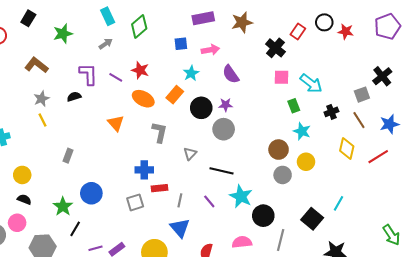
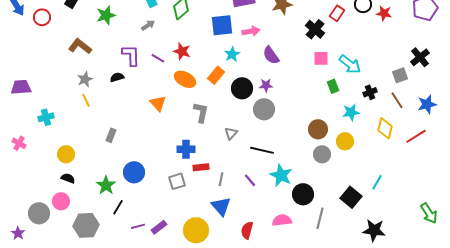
blue square: (181, 44) -> (222, 25), size x1.6
cyan star: (302, 131) -> (351, 112), moved, turned -30

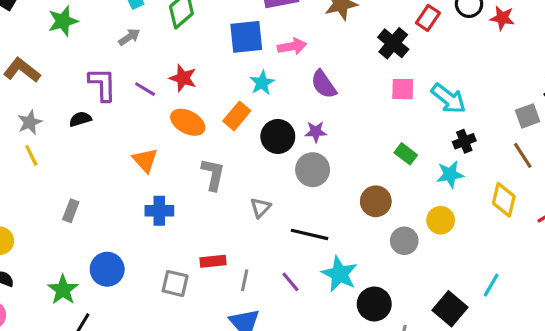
green rectangle: (333, 86) -> (406, 154), moved, turned -32
black cross: (370, 92) -> (464, 141), moved
brown circle: (318, 129) -> (376, 201), moved
blue cross: (186, 149) -> (159, 211), moved
gray square: (177, 181) -> (175, 283), turned 30

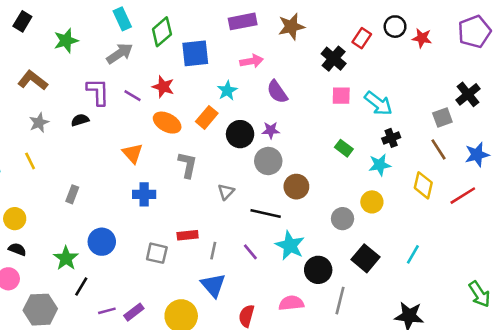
gray arrow: (129, 37) -> (120, 53), size x1.5
blue square: (246, 37) -> (195, 53), moved
yellow line: (31, 155) -> (30, 161), moved
brown circle: (376, 201) -> (296, 187), moved
black square: (450, 309) -> (366, 258), moved

